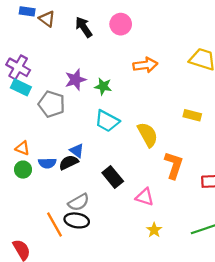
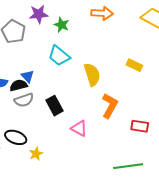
gray semicircle: (79, 202) -> (24, 100), moved
yellow star: (154, 230) -> (36, 154), moved

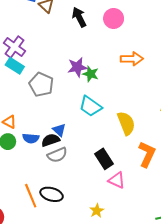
purple star: (39, 14) -> (77, 67), moved
black rectangle: (54, 106) -> (104, 159), moved
yellow star: (36, 154) -> (97, 211), moved

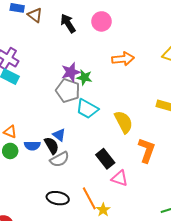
gray pentagon: (41, 85) -> (68, 91), moved
black semicircle: (51, 140) -> (52, 146), turned 84
orange line: (31, 196) -> (89, 198), moved

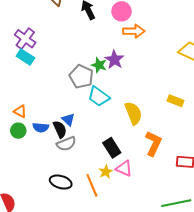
orange arrow: (123, 59) -> (134, 31), moved
purple star: (71, 72) -> (114, 60), moved, turned -30
yellow star: (103, 210) -> (106, 172), moved

